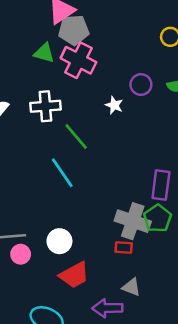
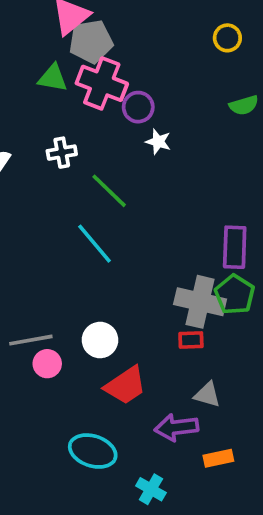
purple circle: (141, 85) -> (138, 107), moved
white cross: (45, 106) -> (62, 153), size x0.7

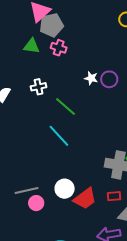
pink cross: (102, 83) -> (59, 48), size x0.6
purple circle: (138, 107) -> (109, 79), moved
red rectangle: (191, 340) -> (114, 196), moved
red trapezoid: (125, 386) -> (85, 199), moved

